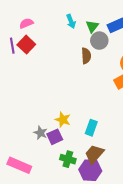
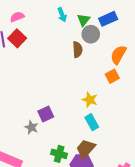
yellow star: (63, 120) -> (90, 100), moved
cyan rectangle: (91, 128) -> (92, 122), moved, turned -49
purple square: (55, 137) -> (46, 114), moved

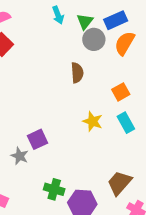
brown semicircle: (77, 50) -> (77, 73), moved
orange semicircle: (118, 55) -> (125, 43), moved
cyan rectangle: (92, 122) -> (126, 123), moved
brown trapezoid: (86, 149) -> (119, 183), moved

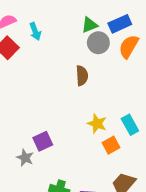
cyan arrow: (58, 15) -> (35, 31), moved
green triangle: (85, 21) -> (89, 25), turned 30
orange square: (121, 92) -> (111, 145), moved

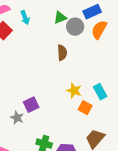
green triangle: (89, 25) -> (60, 18), moved
orange square: (111, 145) -> (85, 108), turned -32

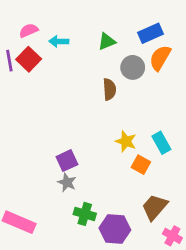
cyan arrow: (25, 18) -> (59, 41), turned 112
gray circle: (75, 27) -> (133, 67), moved
gray star: (17, 118) -> (67, 182), moved

